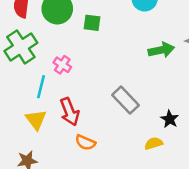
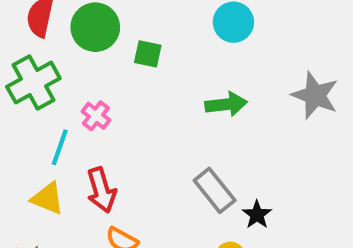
green arrow: (161, 50) -> (226, 104), moved
gray rectangle: (125, 100) -> (215, 190), moved
yellow triangle: (36, 120) -> (47, 198), turned -35

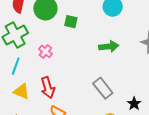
cyan line: (60, 147) -> (16, 66), moved
black star: (257, 215) -> (134, 104), moved

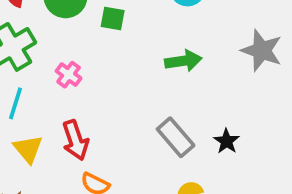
yellow triangle: (22, 91) -> (28, 149), turned 30
black star: (134, 104) -> (226, 141), moved

